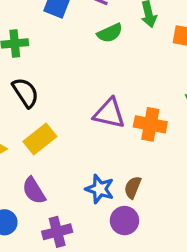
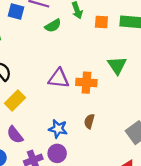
brown semicircle: (133, 187) -> (89, 121), moved
purple circle: (124, 221) -> (57, 153), moved

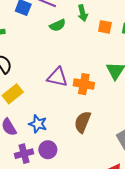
brown semicircle: (89, 121) -> (83, 122), size x1.5
blue star: (58, 129) -> (38, 124), moved

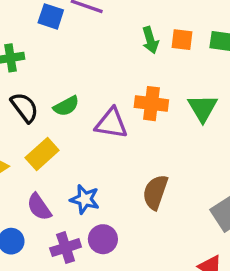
green arrow: (83, 13) -> (150, 40), moved
green semicircle: (58, 25) -> (66, 106), moved
orange cross: (84, 84) -> (151, 104), moved

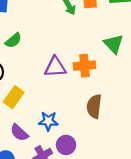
orange cross: (151, 104) -> (84, 66), moved
green semicircle: (66, 106) -> (13, 41), moved

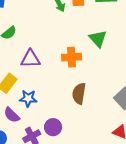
purple triangle: (55, 67) -> (31, 59), moved
blue star: (48, 121) -> (28, 98), moved

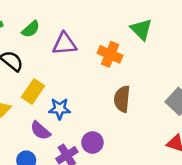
orange cross: (72, 57) -> (110, 54), turned 30
purple triangle: (31, 59) -> (64, 44), moved

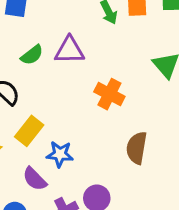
purple triangle: (64, 44) -> (69, 50), moved
orange cross: (110, 54) -> (109, 94), moved

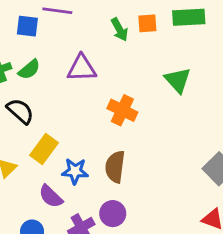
green semicircle: (32, 55) -> (29, 69), moved
brown semicircle: (137, 148) -> (115, 167), moved

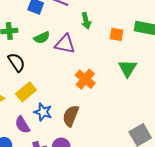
orange square: (147, 23) -> (117, 34), moved
green arrow: (119, 29) -> (86, 21), moved
green semicircle: (29, 69) -> (42, 38), moved

